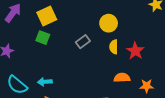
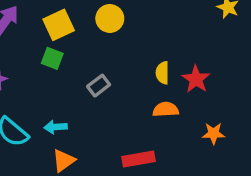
yellow circle: (109, 23) -> (110, 18), moved
gray rectangle: (83, 42) -> (99, 86), moved
orange semicircle: (122, 78) -> (166, 109), moved

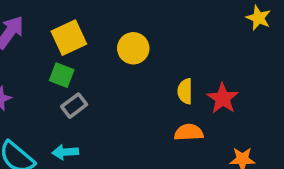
yellow circle: (110, 18) -> (133, 48), moved
gray rectangle: (99, 86) -> (74, 106), moved

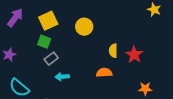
orange semicircle: (189, 132) -> (104, 73), moved
cyan arrow: (65, 152) -> (62, 77), moved

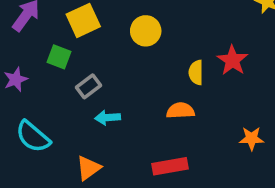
green square: (44, 42) -> (59, 57), moved
red star: (134, 55) -> (232, 60), moved

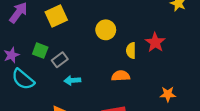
yellow circle: (146, 31) -> (106, 30), moved
green square: (59, 57) -> (40, 51), moved
cyan semicircle: (33, 137) -> (23, 79), moved

